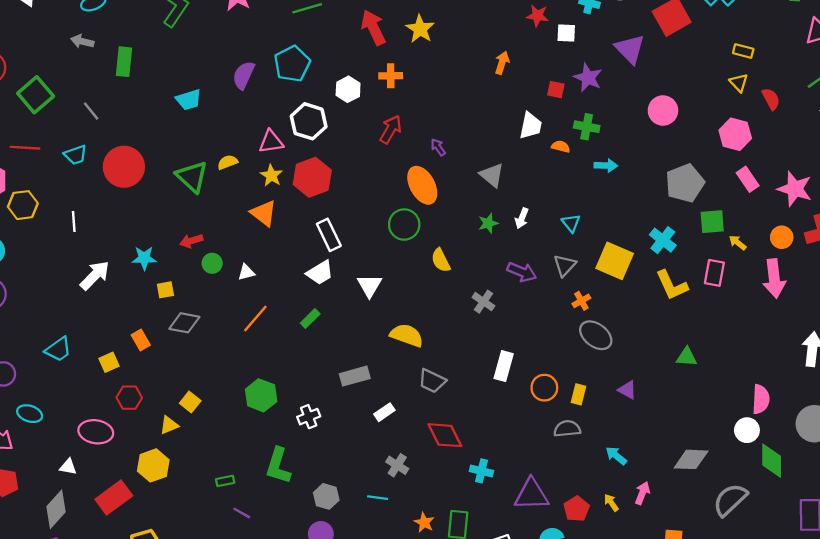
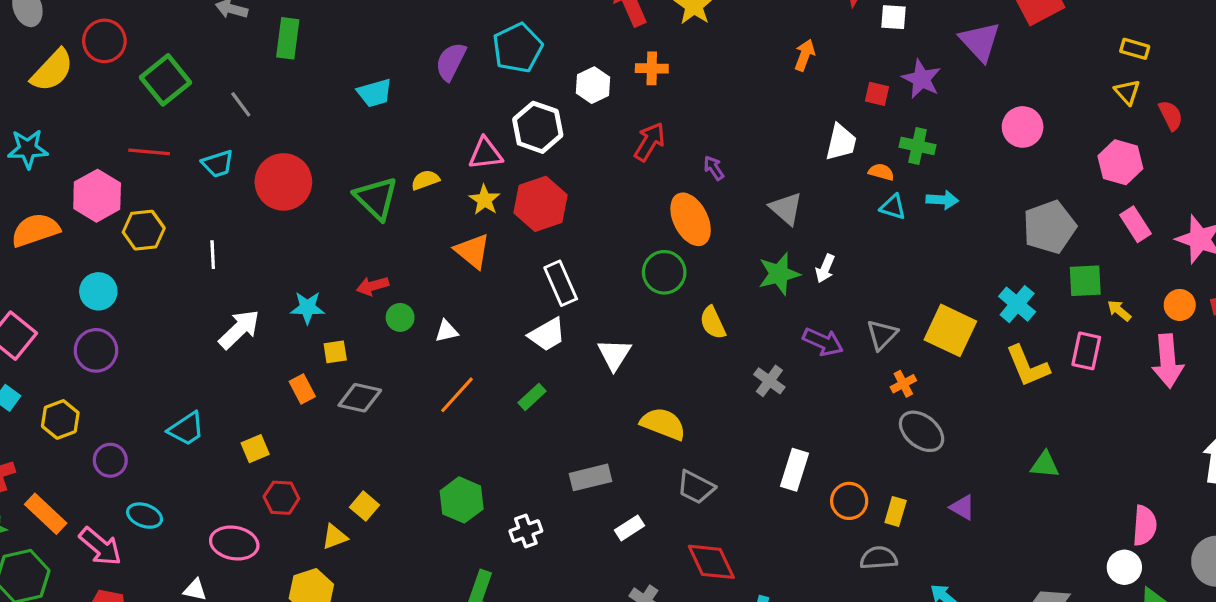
green star: (488, 223) -> (779, 274), size x1.5
cyan triangle: (571, 223) -> (893, 207), moved, turned -36
orange rectangle: (141, 340) -> (302, 389), moved

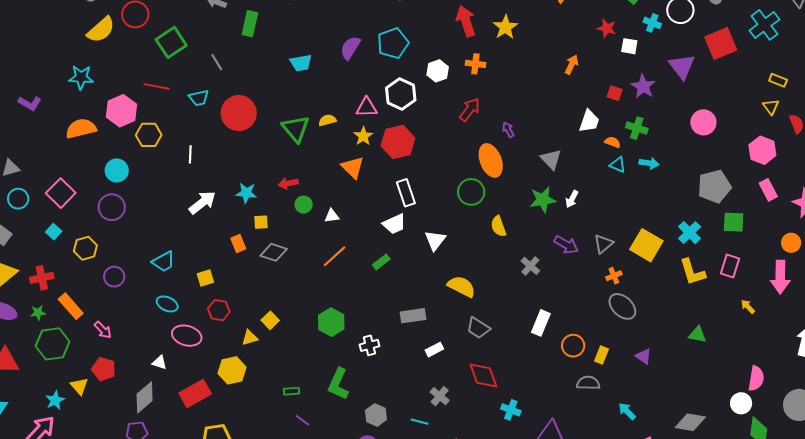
yellow arrow: (1119, 311) -> (748, 307), moved
cyan ellipse: (145, 516) -> (167, 304), moved
pink arrow: (100, 546) -> (103, 330), size x0.7

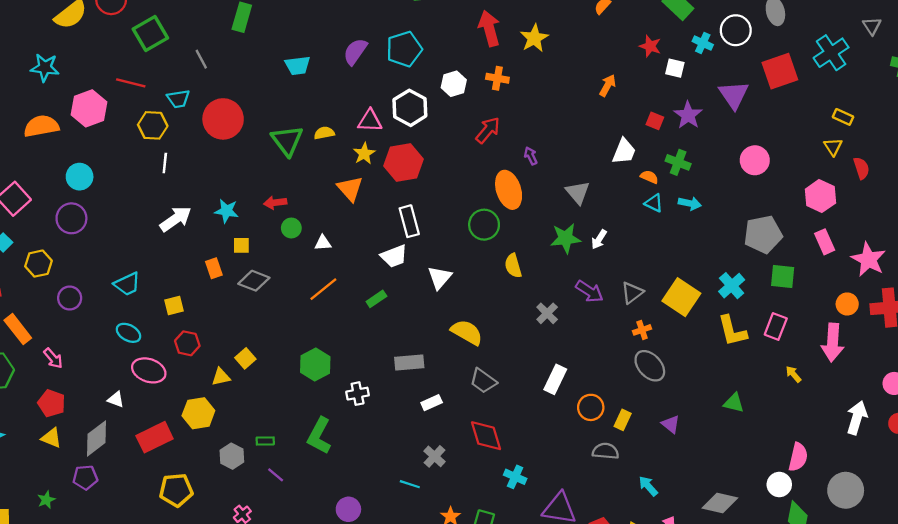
yellow hexagon: (149, 135) -> (153, 125), moved
yellow triangle: (79, 386) -> (51, 438), moved, turned -30
gray hexagon: (376, 415) -> (232, 456), moved

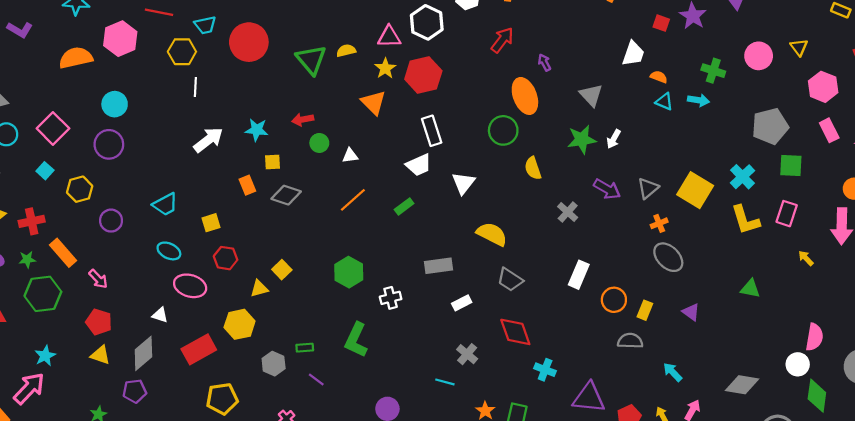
yellow triangle: (833, 147) -> (799, 47), moved
green cross: (678, 162) -> (713, 71), moved

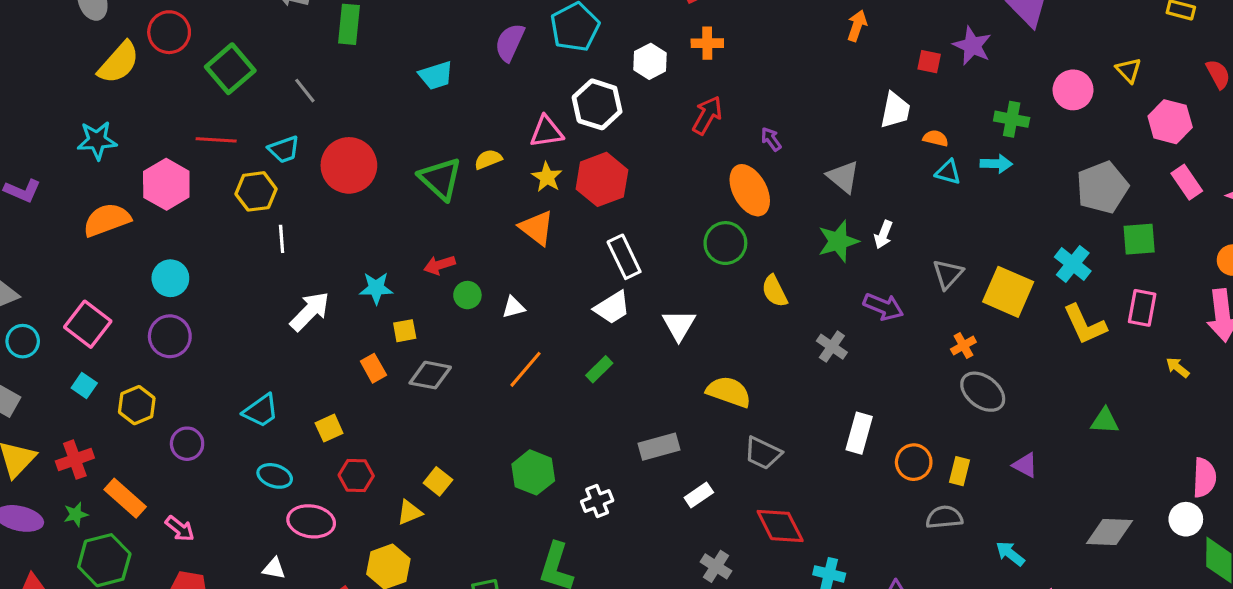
gray triangle: (648, 188) -> (948, 274), moved
gray diamond: (742, 385) -> (1110, 532), moved

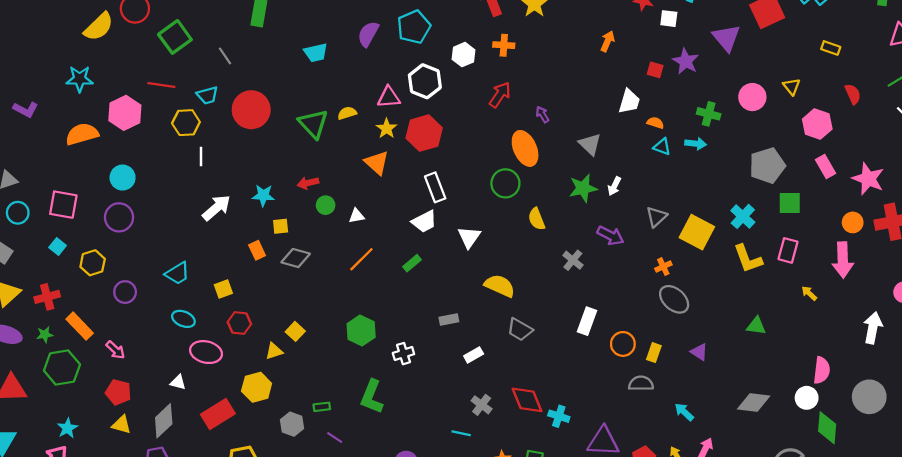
pink square: (88, 324) -> (63, 205), turned -32
gray rectangle: (659, 447) -> (449, 320), size x0.7
red diamond: (780, 526) -> (527, 400), moved

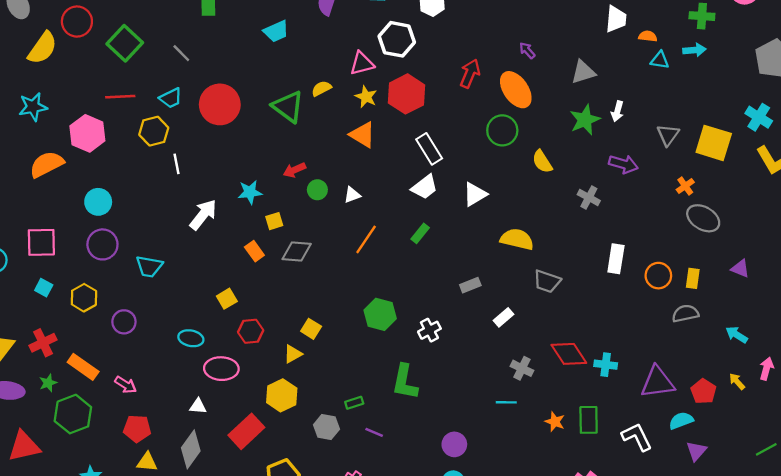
red arrow: (500, 95) -> (470, 73), moved
gray triangle: (590, 144) -> (583, 72), turned -50
white triangle: (469, 237) -> (475, 194), turned 35
cyan trapezoid: (177, 273) -> (149, 266), moved, turned 52

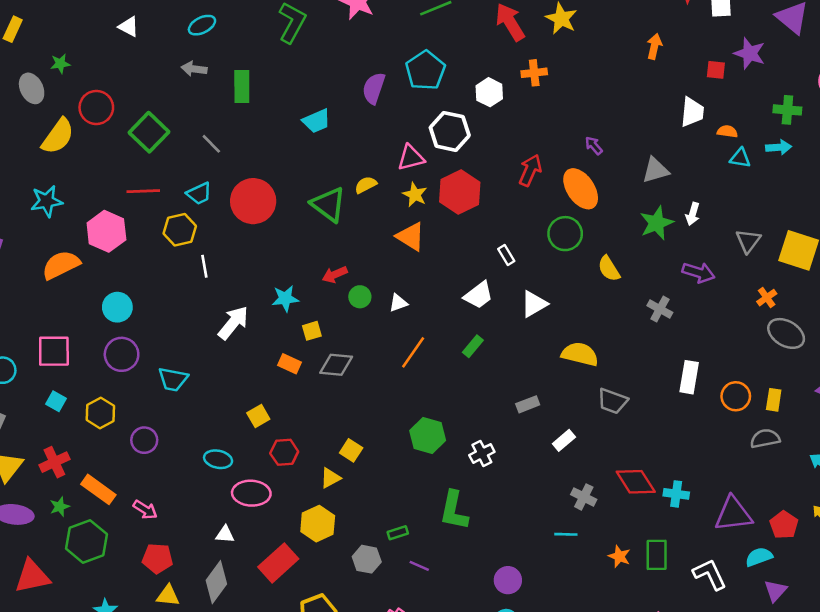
white rectangle: (429, 149) -> (506, 255), moved, size x0.6
orange rectangle: (254, 251) -> (289, 364), turned -30

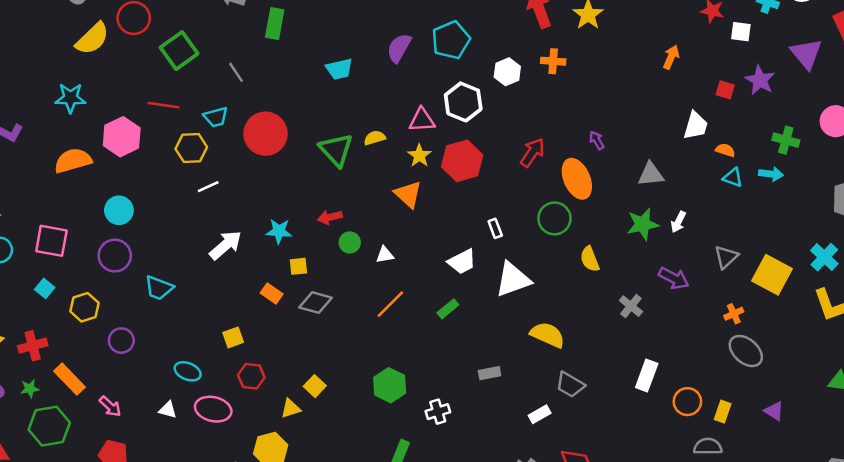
white line: (204, 266) -> (208, 187), turned 65
white triangle: (534, 304) -> (513, 279), size x1.4
white rectangle: (564, 440) -> (540, 414), moved
white triangle: (225, 534) -> (168, 410), moved

